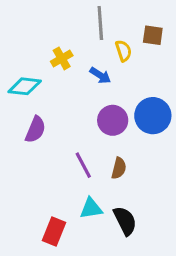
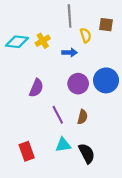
blue arrow: (100, 75) -> (70, 53), turned -32
cyan diamond: (25, 86) -> (17, 42), moved
purple semicircle: (35, 130) -> (36, 88), moved
red rectangle: (54, 232) -> (27, 151), moved, turned -42

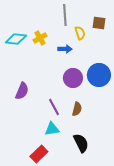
purple semicircle: (36, 88) -> (22, 91), moved
cyan triangle: (63, 145) -> (52, 129), moved
red rectangle: (27, 151) -> (39, 154), moved, turned 66

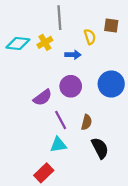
gray line: (65, 15) -> (59, 18), moved
purple circle: (73, 78) -> (71, 86), moved
purple semicircle: (22, 91) -> (43, 97), moved, turned 30
black semicircle: (81, 143) -> (100, 148), moved

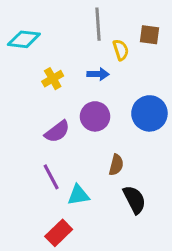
gray line: (59, 18) -> (98, 24), moved
yellow cross: (45, 42) -> (53, 79), moved
cyan diamond: (18, 44) -> (24, 39), moved
purple line: (61, 120) -> (51, 177), moved

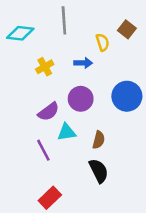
gray line: (98, 24) -> (64, 20), moved
brown square: (149, 35) -> (127, 29), turned 30
cyan triangle: (78, 195) -> (67, 132), moved
black semicircle: (134, 200) -> (99, 171), moved

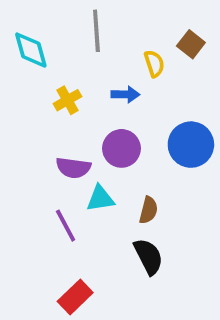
cyan diamond: (20, 33) -> (31, 50), turned 68
purple semicircle: (49, 112) -> (73, 168), turned 45

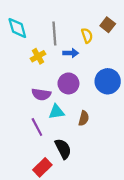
gray line: (96, 31) -> (54, 33), moved
black semicircle: (148, 256) -> (63, 149), moved

